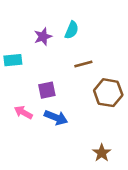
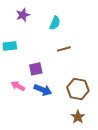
purple star: (43, 37) -> (23, 15), moved
brown hexagon: (108, 93) -> (78, 89), moved

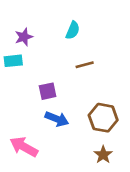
purple star: (23, 15) -> (24, 37), moved
pink arrow: (18, 86) -> (24, 147), moved, size x1.5

